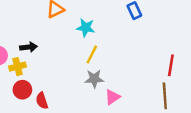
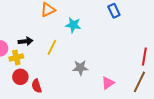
yellow line: (92, 54) -> (52, 47), moved
brown line: (165, 96) -> (139, 82), turned 30
pink triangle: (112, 97) -> (108, 83), moved

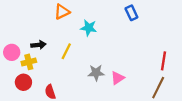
red circle: (20, 77) -> (23, 82), moved
pink triangle: (108, 83) -> (118, 78), moved

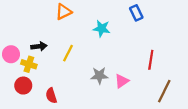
cyan star: (89, 28) -> (102, 28), moved
red line: (163, 61) -> (151, 60), moved
yellow cross: (29, 62) -> (29, 64), turned 32

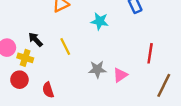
black arrow: (39, 46) -> (36, 40), turned -128
yellow line: (68, 53) -> (65, 46), turned -54

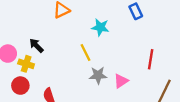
yellow line: (65, 46) -> (85, 52), moved

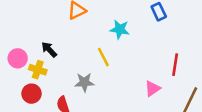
gray star: (98, 75) -> (84, 82), moved
pink triangle: (121, 81) -> (152, 89), moved

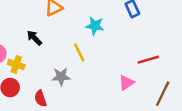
black arrow: (49, 50) -> (34, 38), moved
red line: (175, 65) -> (148, 60), turned 65

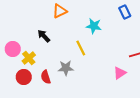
yellow cross: (16, 65) -> (29, 58), turned 32
red semicircle: (40, 98) -> (46, 77), moved

